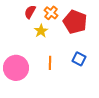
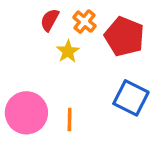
blue square: (79, 59) -> (131, 98), size x1.5
orange line: (50, 63) -> (70, 119), moved

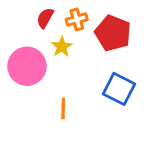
orange cross: (84, 22) -> (77, 19), turned 35
pink circle: (26, 113) -> (27, 66), moved

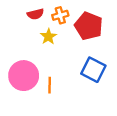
red semicircle: (45, 18) -> (35, 14), turned -133
pink circle: (27, 66) -> (24, 76), moved

